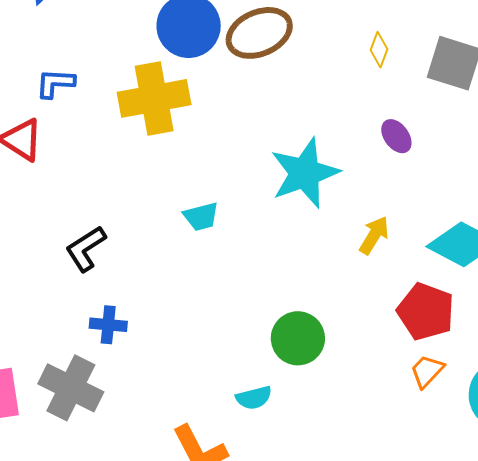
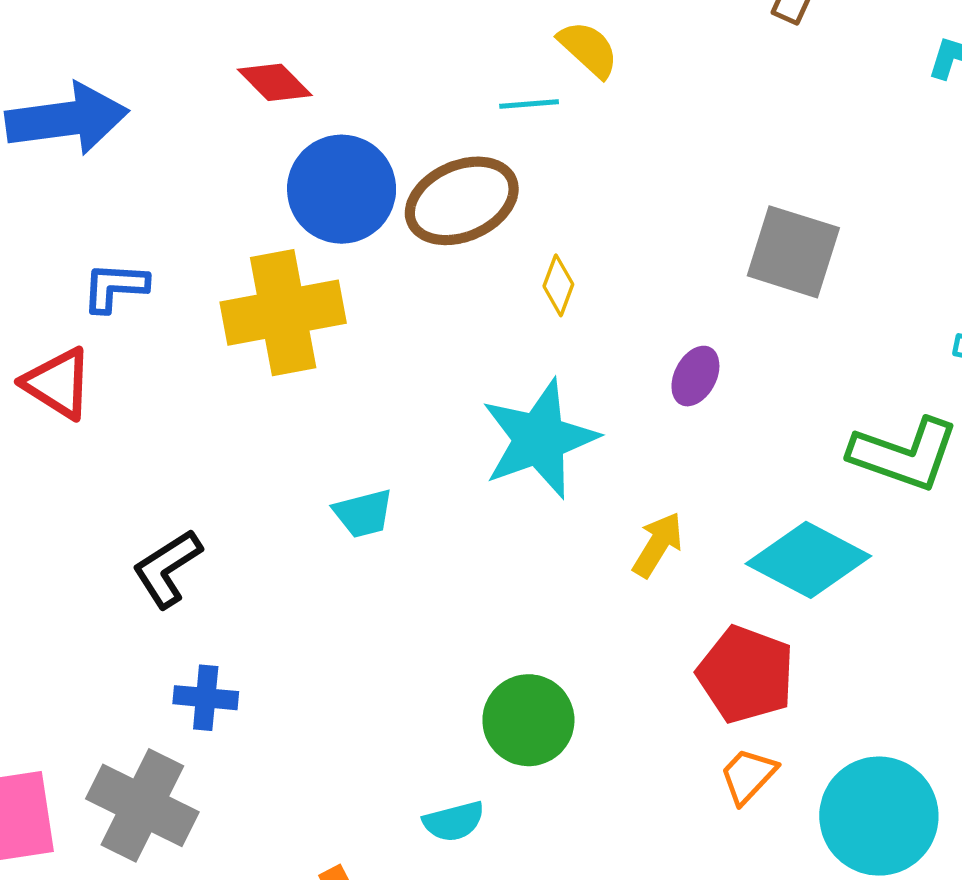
yellow diamond: (379, 50) -> (558, 285), moved
purple ellipse: (396, 136) -> (695, 376), turned 64

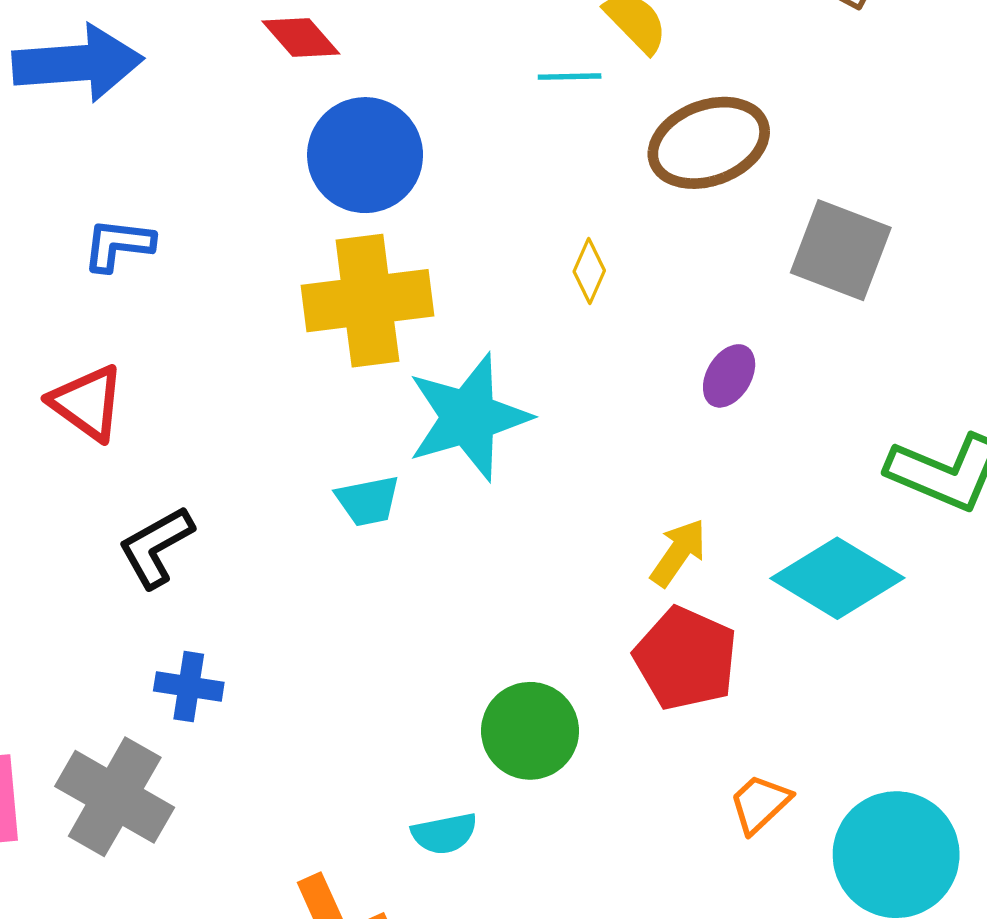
brown ellipse: (462, 201) -> (709, 143), moved
yellow cross: (283, 313) -> (367, 301), moved
red triangle: (58, 383) -> (87, 403), moved
cyan star: (539, 439) -> (469, 417), moved
red pentagon: (746, 674) -> (686, 659), moved

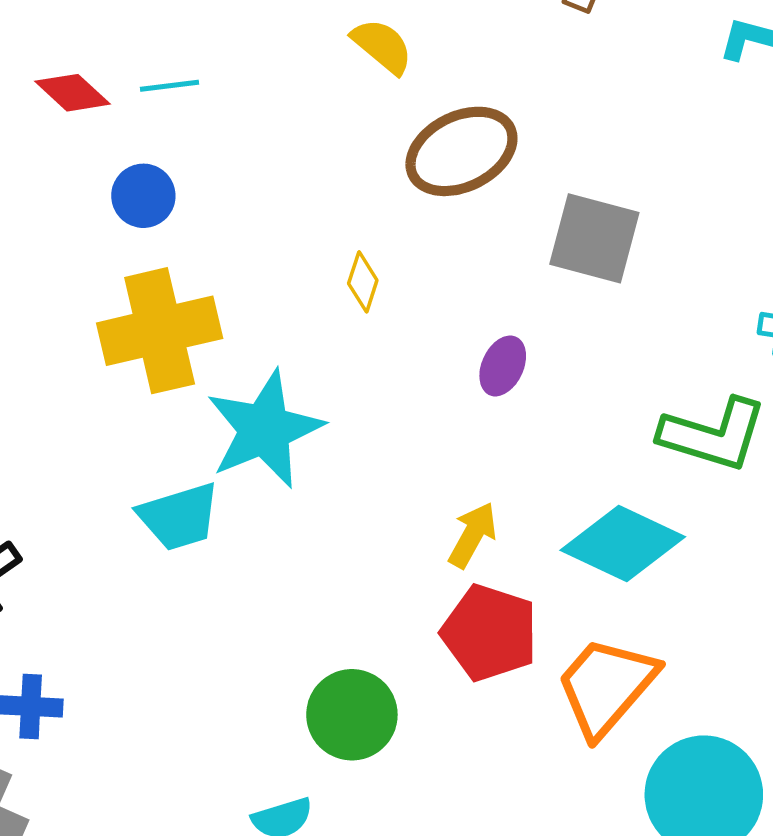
cyan line: (570, 77) -> (170, 86), moved
blue circle: (365, 155) -> (143, 196), size x0.6
cyan trapezoid: (368, 501) -> (179, 517), size x1.4
orange trapezoid: (760, 804) -> (606, 686), moved, size x1.8

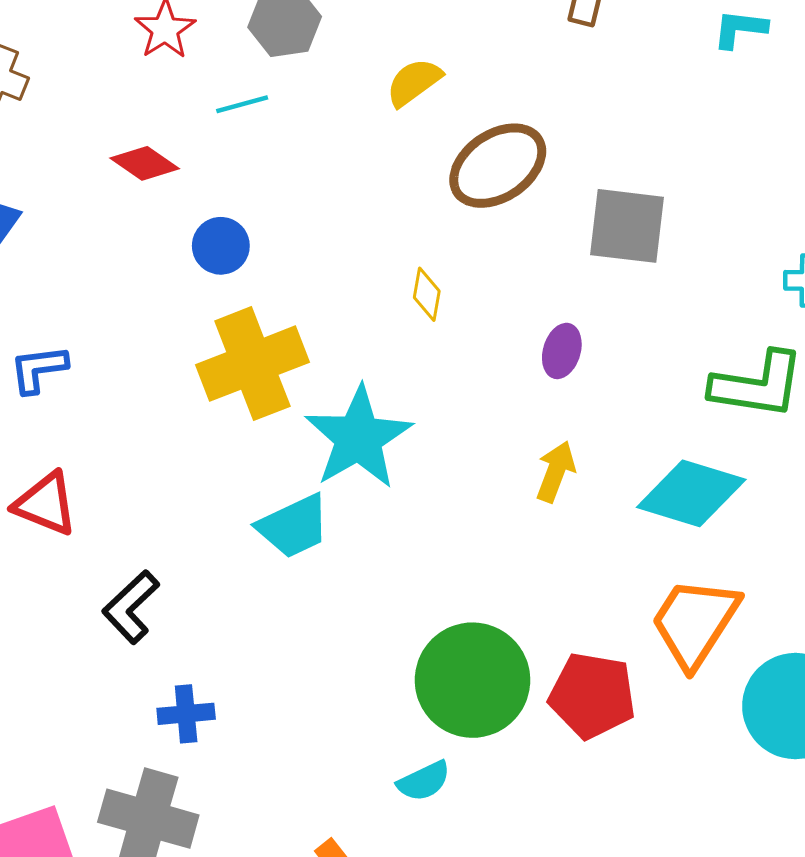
yellow semicircle: (382, 46) -> (414, 82), turned -68
cyan line: (170, 86) -> (242, 104), moved
yellow arrow: (473, 535) -> (556, 472), moved
red pentagon: (490, 633) -> (592, 695), moved
green circle: (352, 715) -> (472, 680), size x1.4

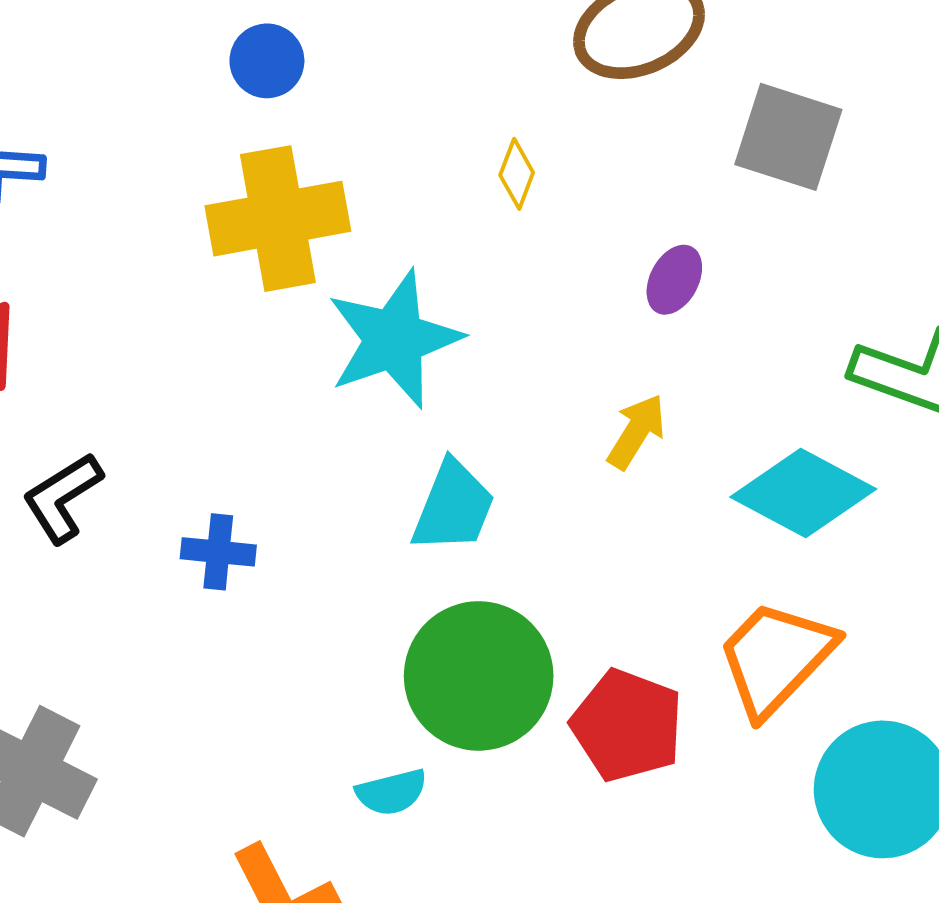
cyan trapezoid: (294, 526) -> (453, 507), moved, turned -54
blue cross: (186, 714) -> (218, 552), moved

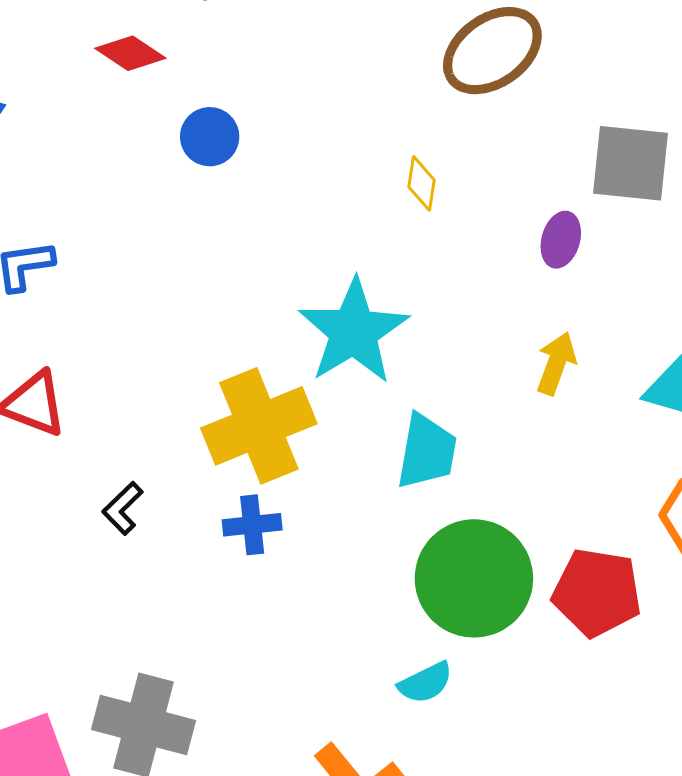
gray square: (788, 137) -> (630, 163), moved
yellow cross: (278, 219) -> (259, 426), moved
black L-shape: (62, 498) -> (123, 508), size x0.7

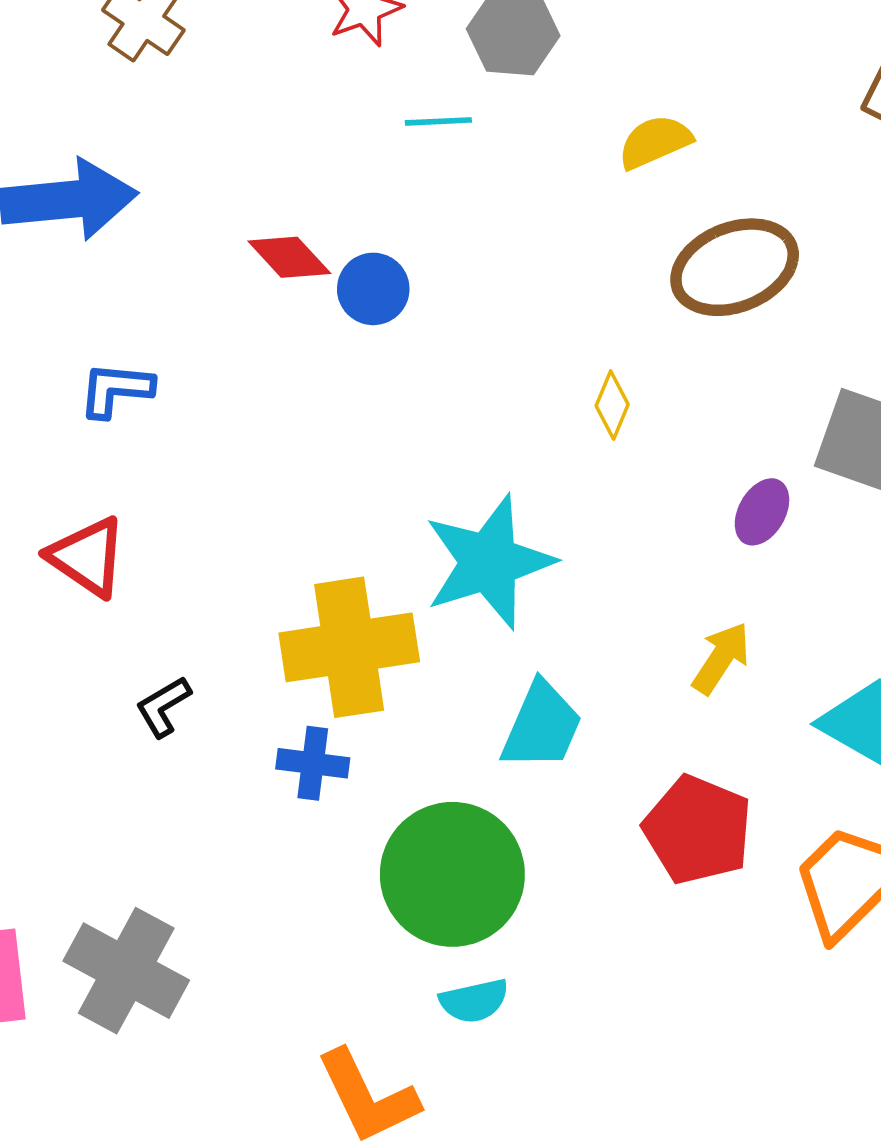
red diamond: (130, 53) -> (289, 257), moved
green circle: (474, 578) -> (452, 874), moved
red pentagon: (597, 592) -> (698, 830), moved

